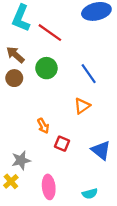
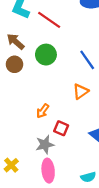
orange arrow: (43, 126) -> (43, 111), turned 64
gray star: (21, 160) -> (45, 145), moved

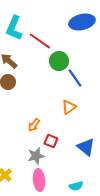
green circle: (46, 55) -> (59, 61), moved

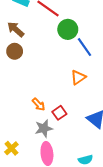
orange arrow: (34, 125) -> (39, 104), moved, turned -80
red square: (51, 141) -> (59, 113), turned 32

